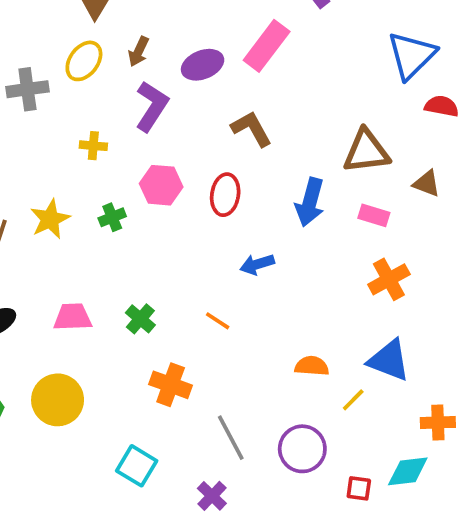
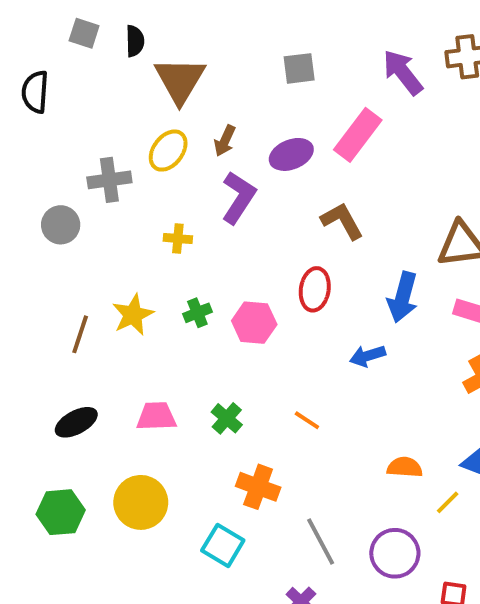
pink hexagon: (161, 185) -> (254, 323), moved
blue arrow: (257, 264) -> (368, 356), moved
cyan square: (137, 466) -> (223, 545), moved

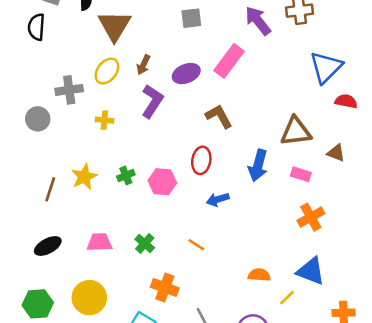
black semicircle: (35, 92) -> (36, 27), moved
yellow cross: (178, 239) -> (104, 120), moved
blue arrow: (368, 356) -> (218, 199), moved

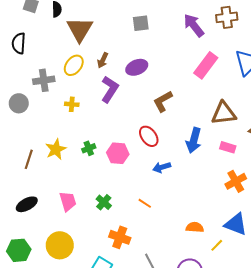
black semicircle: (36, 27) -> (19, 43), moved
pink rectangle: (229, 61) -> (206, 65), moved
brown L-shape: (219, 116) -> (163, 101), turned -90
red ellipse: (201, 160) -> (149, 136), turned -45
pink trapezoid: (99, 242) -> (68, 201), turned 75

